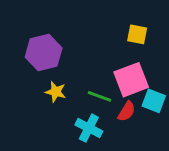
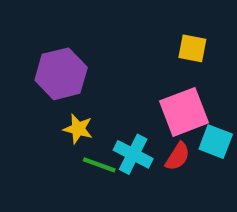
green line: (99, 96) -> (99, 165), moved
cyan cross: (89, 128) -> (133, 154), moved

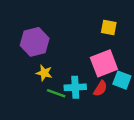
cyan cross: (133, 154) -> (75, 87), turned -30

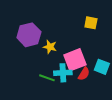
pink square: (104, 63) -> (75, 60), moved
yellow star: (44, 73) -> (50, 47), moved

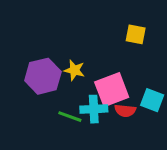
purple hexagon: (29, 35) -> (43, 76), moved
red semicircle: (84, 74) -> (125, 111), turned 64

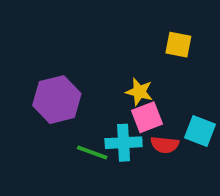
yellow star: (74, 70) -> (139, 92), moved
pink square: (112, 90) -> (147, 117), size x0.7

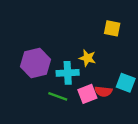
pink square: (147, 117) -> (87, 94), moved
cyan cross: (124, 143) -> (68, 73), moved

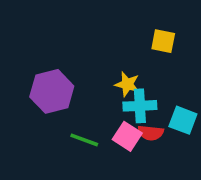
cyan cross: (68, 73) -> (140, 106), moved
pink square: (87, 94) -> (127, 136), turned -36

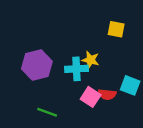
cyan cross: (140, 106) -> (76, 69), moved
green line: (84, 140) -> (47, 112), moved

